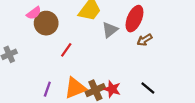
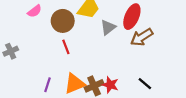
brown circle: (46, 23) -> (63, 21), moved
brown arrow: (145, 40) -> (142, 37), size x1.5
red line: (66, 50) -> (66, 47), turned -56

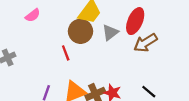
brown circle: (63, 21) -> (81, 31), moved

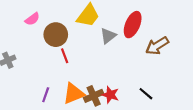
brown circle: (81, 31) -> (56, 35), moved
brown arrow: (145, 43) -> (157, 46), moved

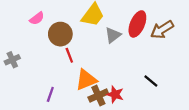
brown arrow: (157, 46) -> (162, 30), moved
orange triangle: (74, 94) -> (86, 80), moved
black line: (146, 94) -> (151, 81), moved

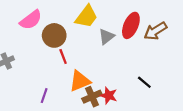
pink semicircle: (37, 18) -> (31, 20), size x1.5

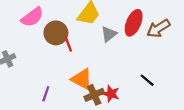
red line: (63, 57) -> (68, 44), moved
orange triangle: (80, 81) -> (82, 79), turned 50

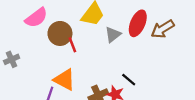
orange triangle: (82, 79) -> (64, 80), moved
black line: (147, 80) -> (129, 80), moved

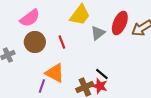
brown circle: (60, 33) -> (35, 42), moved
black line: (129, 80) -> (102, 74), moved

